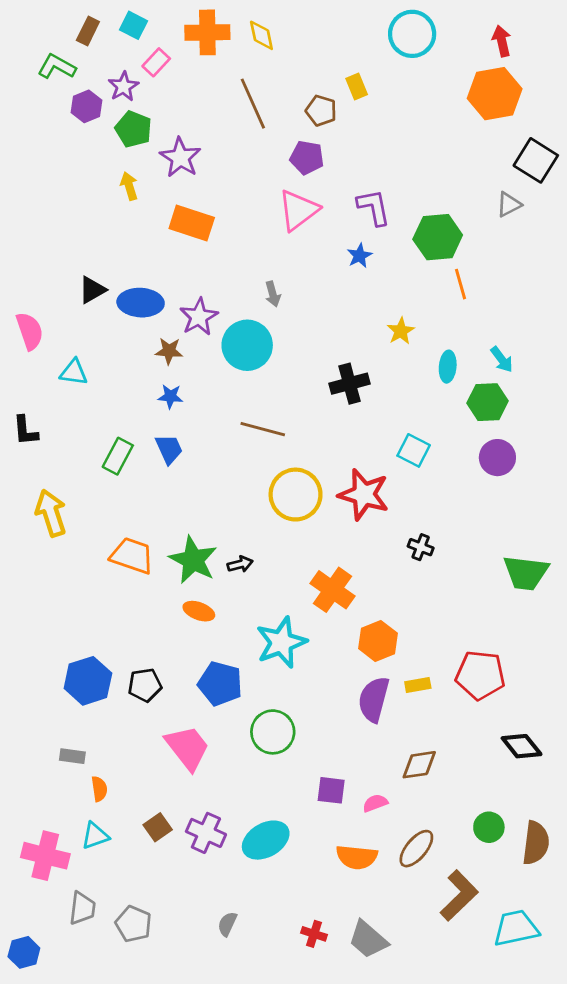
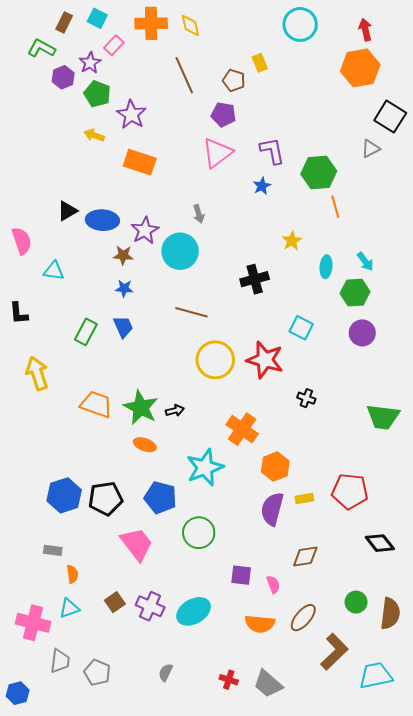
yellow arrow: (129, 186) -> (94, 135), turned -54
black pentagon: (145, 685) -> (106, 499), size x1.4
pink semicircle: (375, 803) -> (273, 584), turned 90

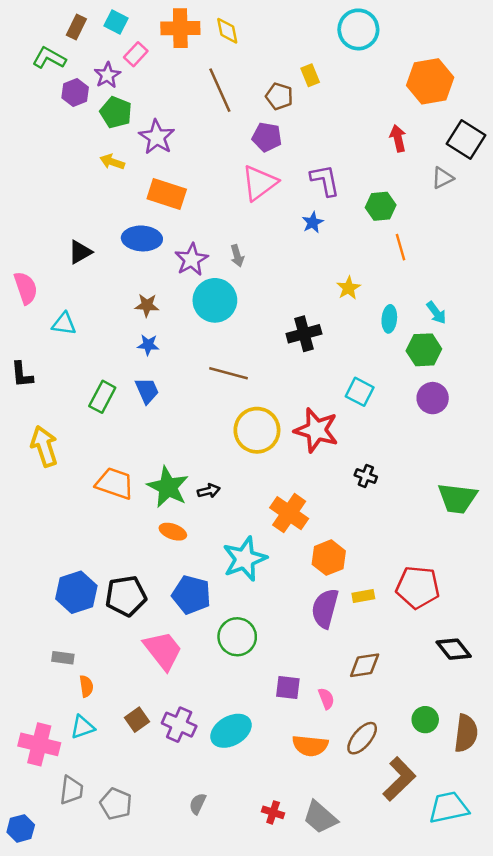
red arrow: (365, 30) -> (398, 138), moved
green hexagon: (319, 172) -> (381, 206), size x0.7
blue ellipse: (102, 220) -> (142, 238), moved
purple star: (145, 230) -> (191, 260), moved

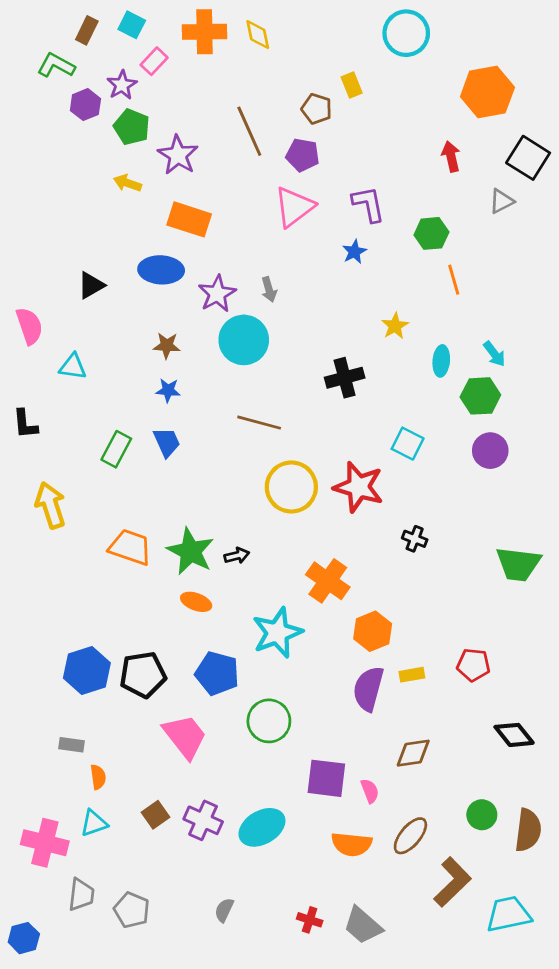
brown line: (220, 90) -> (249, 131), moved
red pentagon: (418, 587) -> (473, 665), size x0.7
purple square: (288, 687) -> (326, 778), size x1.4

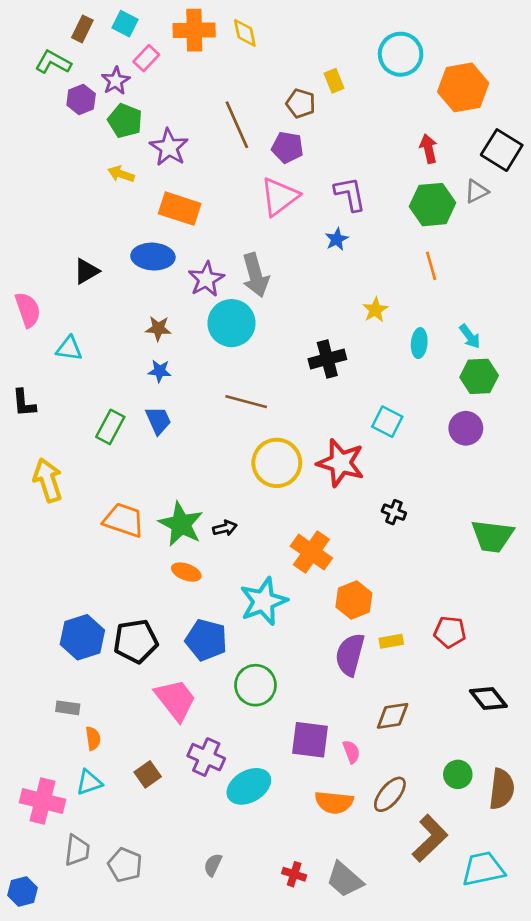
cyan circle: (406, 33) -> (401, 54), moved
green hexagon: (431, 233) -> (433, 205), moved, size x1.4
gray arrow: (269, 289) -> (255, 275), size x1.8
green hexagon: (480, 396) -> (479, 376), moved
purple cross: (203, 820) -> (206, 757), moved

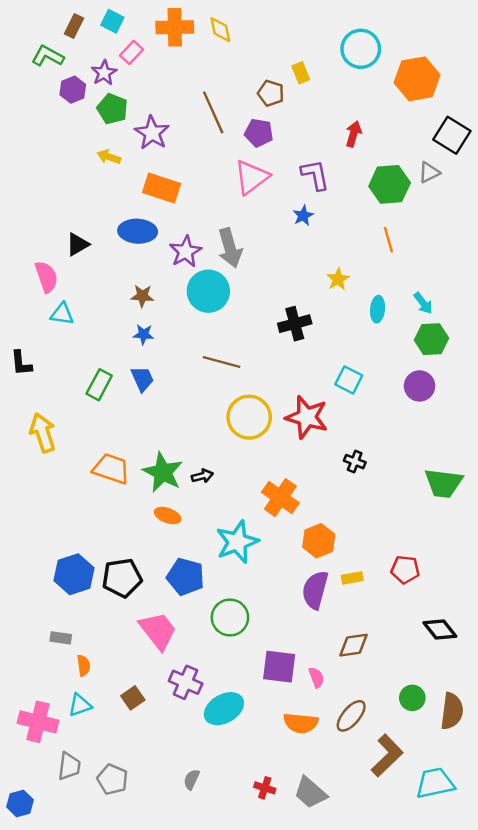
red arrow: (429, 149) -> (354, 134), moved, turned 30
pink semicircle: (28, 310) -> (46, 277), moved

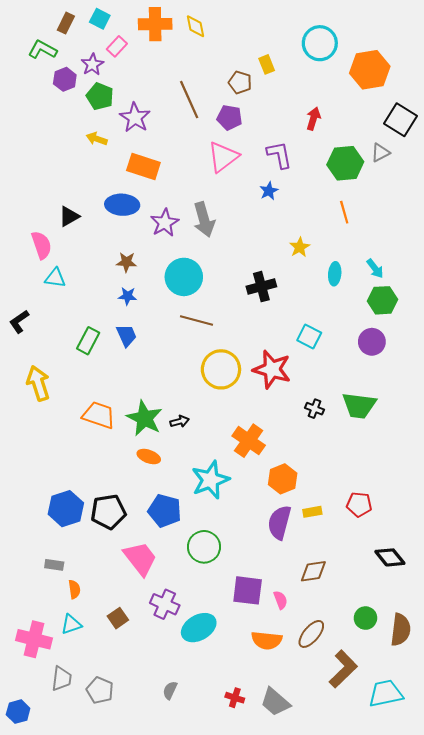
cyan circle: (208, 291) -> (184, 277), moved
black L-shape: (21, 363) -> (19, 322), turned 60
green trapezoid: (444, 483) -> (359, 406), moved

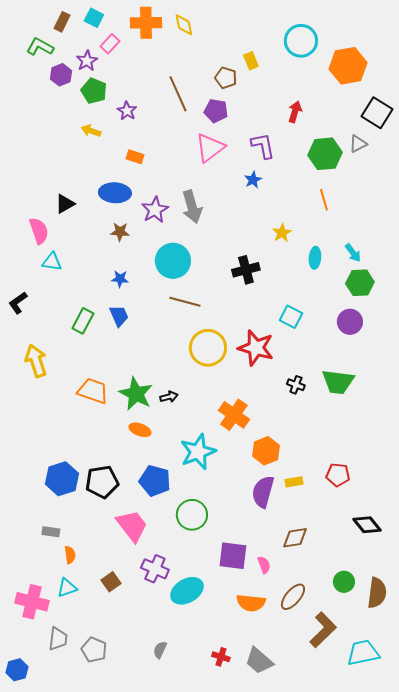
purple star: (135, 118) -> (127, 111), size x0.7
orange rectangle: (143, 166) -> (135, 157), size x0.6
brown star: (126, 262) -> (120, 232), moved

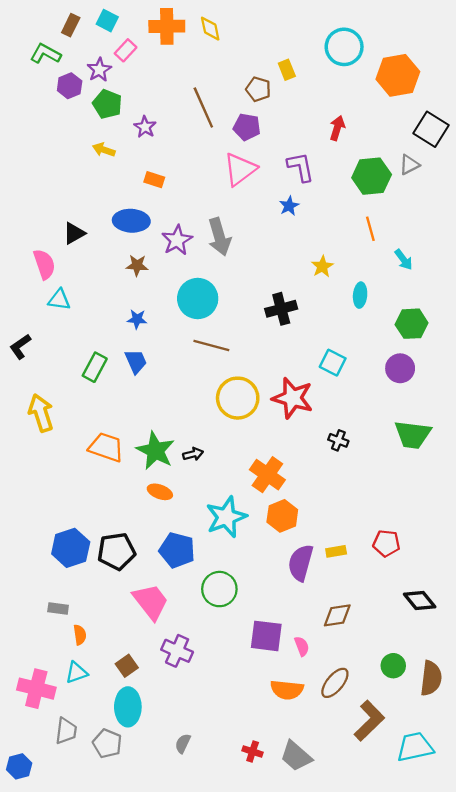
cyan arrow: (353, 253) -> (404, 260), moved
green trapezoid: (338, 382) -> (413, 435), moved
orange hexagon: (266, 451) -> (282, 516), moved
cyan ellipse: (187, 591) -> (128, 707), moved, turned -60

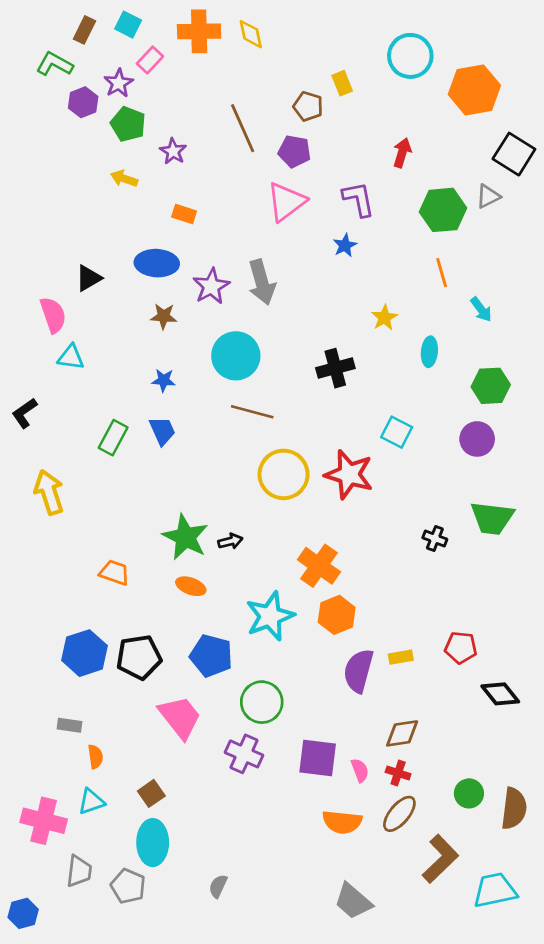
black cross: (338, 440) -> (435, 539), moved
orange trapezoid: (106, 447) -> (114, 573), moved, size x0.7
black diamond: (420, 601) -> (500, 694), moved
purple cross: (177, 651) -> (244, 754), moved
red cross: (253, 752) -> (398, 773), moved

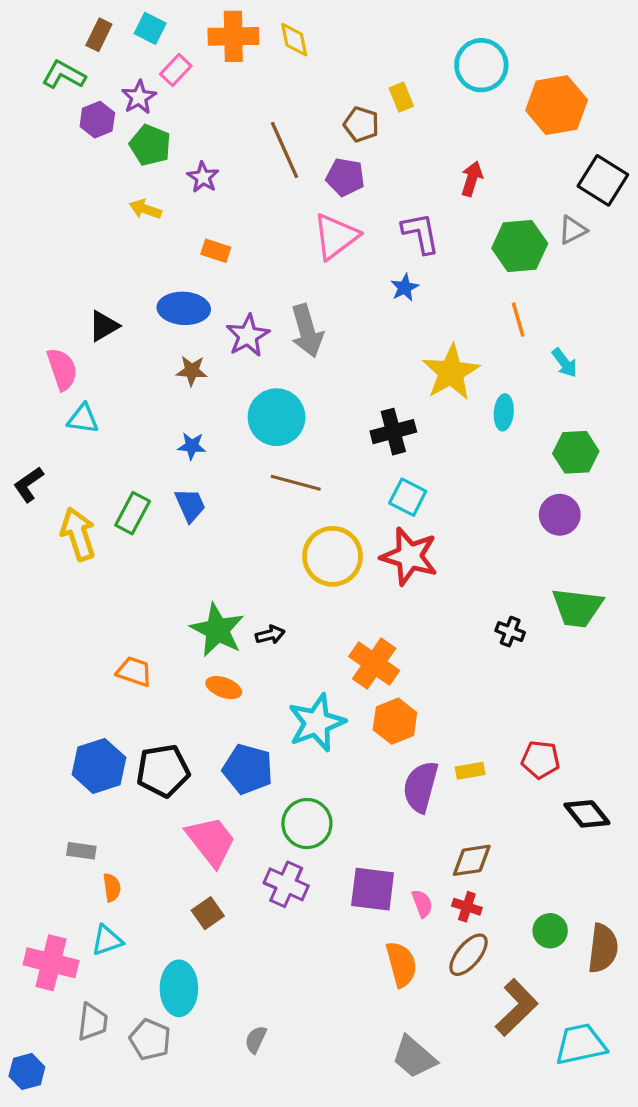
yellow star: (384, 318) -> (451, 372), size x1.8
cyan square: (397, 432) -> (408, 497), moved
yellow arrow: (49, 492) -> (78, 534), moved
brown square: (151, 793) -> (208, 913), moved
orange semicircle: (342, 822) -> (401, 964), turned -111

